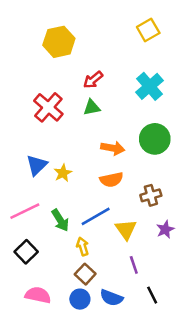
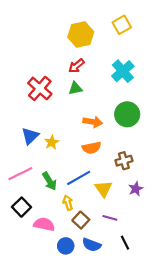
yellow hexagon: (59, 42) -> (81, 35), moved
purple line: (134, 265) -> (110, 218), turned -56
brown square: (85, 274) -> (81, 220), moved
pink semicircle: (38, 295) -> (44, 224), moved

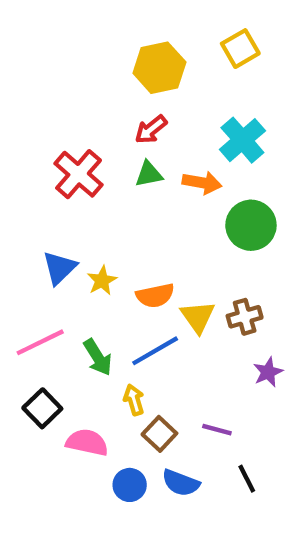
orange arrow: (93, 122) -> (202, 183), moved
orange semicircle: (92, 148) -> (155, 295), moved
yellow triangle: (103, 189) -> (198, 317), moved

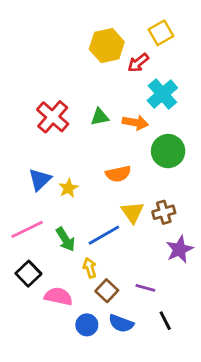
red arrow: (151, 129) -> (138, 63), moved
orange semicircle: (155, 295) -> (118, 174), moved
purple star: (268, 372) -> (179, 249), size x1.4

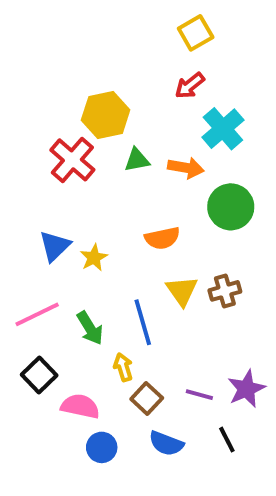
yellow square: (161, 33) -> (196, 33), moved
yellow hexagon: (107, 46) -> (106, 115), moved
blue line: (104, 235) -> (143, 322), turned -76
purple star: (179, 249) -> (246, 389), moved
blue circle: (87, 325) -> (102, 447), moved

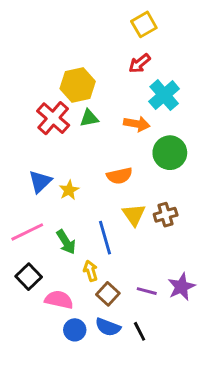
green triangle: (137, 160) -> (89, 118), moved
black line: (227, 440) -> (140, 331), moved
blue semicircle: (166, 443) -> (108, 327), moved

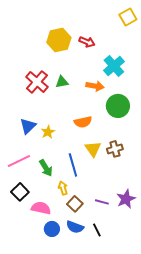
yellow square: (144, 24) -> (128, 17), moved
red arrow: (140, 63) -> (87, 42), moved, turned -119
yellow hexagon: (78, 85) -> (59, 40), moved

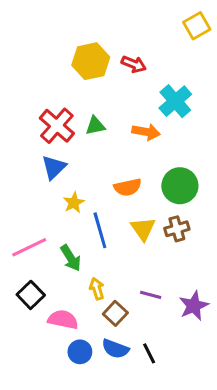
green circle: (118, 106) -> (180, 186), moved
blue triangle: (28, 126) -> (54, 167), moved
blue line: (73, 165) -> (100, 230), moved
purple line: (102, 202) -> (151, 295), moved

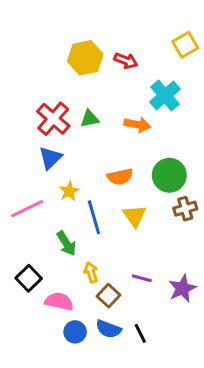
yellow square: (197, 26) -> (185, 45), moved
brown cross: (177, 229) -> (185, 209), moved
pink line: (29, 247) -> (27, 209), moved

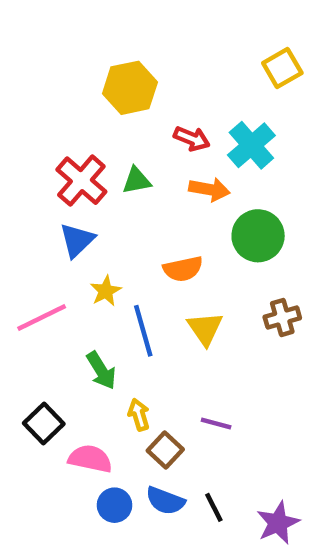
red arrow: (126, 61) -> (192, 139), moved
green circle: (169, 175) -> (258, 236), moved
purple star: (182, 288) -> (278, 523), moved

